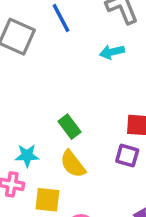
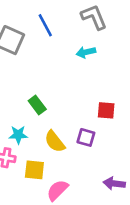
green rectangle: (69, 127) -> (37, 105), moved
purple square: (127, 156) -> (86, 137), moved

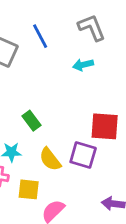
red square: (106, 110) -> (105, 126), size x1.5
purple square: (86, 137) -> (83, 155), size x1.4

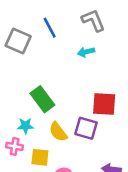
green rectangle: (31, 121) -> (42, 99), size x1.5

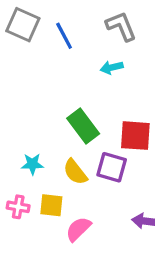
gray square: (18, 41) -> (23, 25), moved
green rectangle: (42, 99) -> (83, 126), moved
pink cross: (15, 146) -> (18, 207), moved

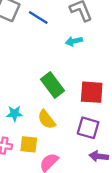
blue line: (64, 36) -> (38, 17), turned -30
purple square: (112, 167) -> (88, 128), moved

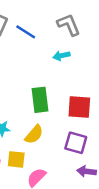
green rectangle: (53, 85) -> (40, 100), turned 30
yellow semicircle: (47, 119) -> (34, 134), turned -102

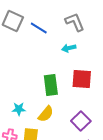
red square: (79, 107) -> (82, 79), moved
purple square: (76, 143) -> (81, 121), turned 30

